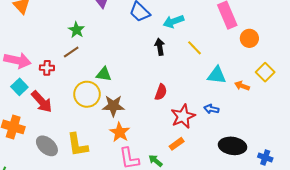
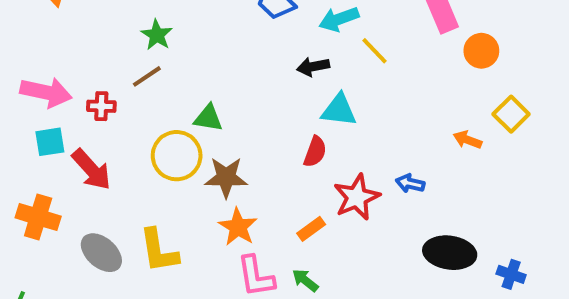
black arrow: (160, 47) -> (313, 67), turned -91
yellow line: (195, 48) -> (374, 51), moved
cyan triangle: (217, 75) -> (339, 110), moved
cyan square: (19, 87) -> (50, 142), turned 35
orange rectangle: (177, 144) -> (311, 229), moved

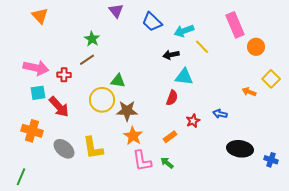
red star: (357, 197) -> (193, 121), size x0.6

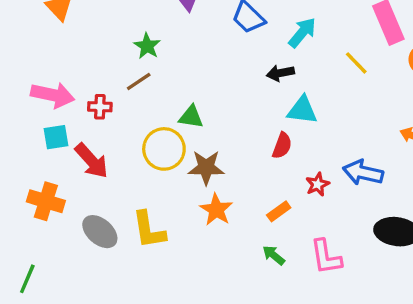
cyan arrow: (184, 31) -> (302, 33), turned 150
yellow line: (202, 47) -> (356, 63), moved
blue arrow: (220, 114) -> (363, 173), size x1.6
pink L-shape: (142, 161) -> (326, 257), moved

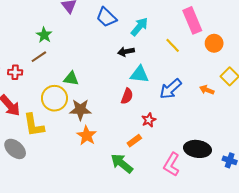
blue arrow: (363, 173) -> (171, 89), moved, turned -55
orange rectangle: (279, 211) -> (134, 141), moved
yellow L-shape: (149, 230) -> (34, 125), moved
green arrow: (274, 255) -> (122, 163), size x1.6
pink L-shape: (326, 257) -> (172, 165), moved, turned 40

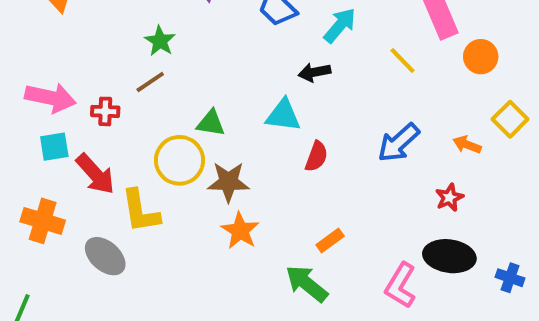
cyan triangle: (139, 74) -> (283, 115), moved
red star: (149, 120) -> (449, 197), moved

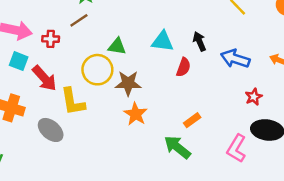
black arrow: (314, 72) -> (200, 41), moved, turned 78
blue arrow: (399, 143) -> (235, 59), turned 60
cyan square: (54, 147) -> (19, 61), turned 30
red star: (449, 197) -> (254, 97), moved

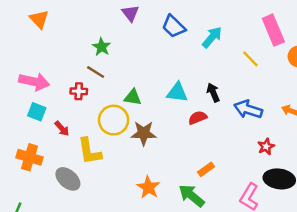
brown line: (79, 20) -> (96, 72), turned 66
red cross: (51, 39) -> (79, 91), moved
red semicircle: (184, 67) -> (198, 118), turned -132
red arrow: (44, 78) -> (62, 128), size x0.6
orange star: (136, 114) -> (148, 187), moved

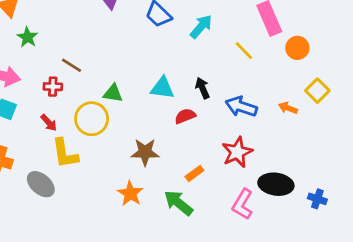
green star: (102, 47) -> (27, 37), moved
red arrow: (62, 128) -> (49, 123), moved
brown star: (144, 133) -> (145, 152), moved
red star: (266, 147) -> (237, 152), moved, size x1.6

